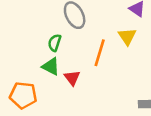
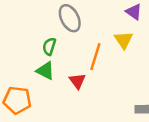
red triangle: (72, 78) -> (77, 81), moved

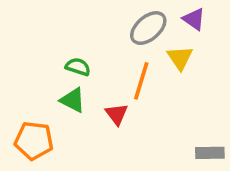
gray ellipse: (70, 18) -> (148, 28), moved, turned 76
green semicircle: (49, 46) -> (78, 67), turned 90

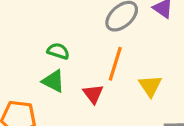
yellow triangle: (180, 58) -> (150, 86), moved

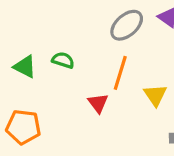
green triangle: (53, 81) -> (25, 67), moved

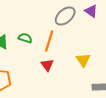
orange line: (120, 73) -> (49, 41), moved

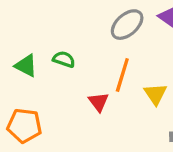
orange line: (49, 41) -> (122, 75), moved

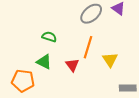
green triangle: (26, 66) -> (44, 62), moved

